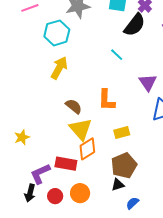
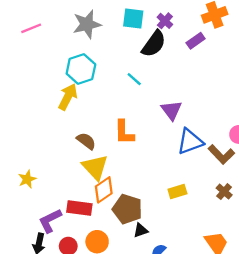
cyan hexagon: (57, 33) -> (81, 69), moved
yellow rectangle: (122, 132) -> (177, 191), moved
brown pentagon: (124, 165) -> (127, 209), moved, turned -30

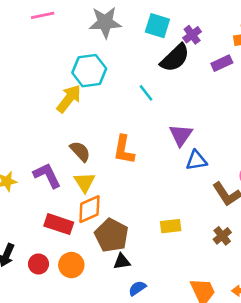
blue triangle: (190, 142) -> (196, 160), moved, size x0.7
yellow triangle: (95, 167) -> (85, 182), size x0.7
purple L-shape: (50, 221) -> (47, 175), moved, turned 80

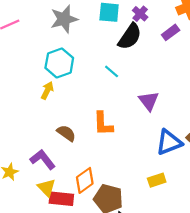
yellow arrow: (69, 99) -> (47, 90), size x0.7
blue triangle: (196, 160) -> (169, 142), moved, size x1.4
yellow triangle: (85, 182) -> (47, 188), moved

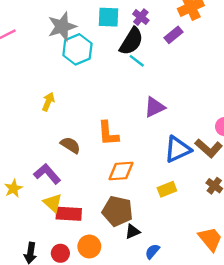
cyan hexagon: (59, 63) -> (77, 49), moved
cyan line: (112, 71) -> (137, 61), moved
purple triangle: (149, 101) -> (155, 107), turned 45
orange diamond: (85, 180) -> (121, 171), moved, turned 35

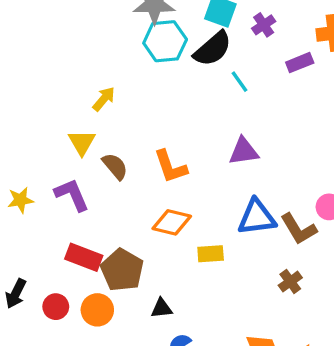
black semicircle: (131, 41) -> (213, 49), moved
orange L-shape: (108, 133) -> (170, 167), turned -32
yellow rectangle: (167, 189) -> (211, 254), moved
yellow triangle: (53, 203) -> (82, 142), moved
brown pentagon: (117, 211) -> (122, 270), moved

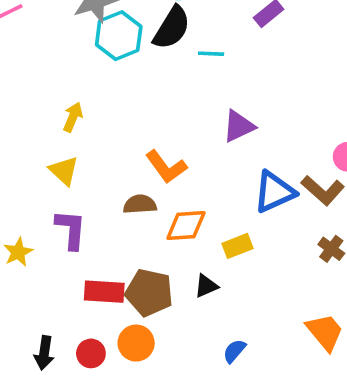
cyan line: (239, 82) -> (211, 54), turned -35
brown semicircle: (115, 166) -> (140, 204), moved, turned -36
purple L-shape: (72, 195) -> (71, 229), turned 45
black triangle: (162, 308) -> (206, 286), moved

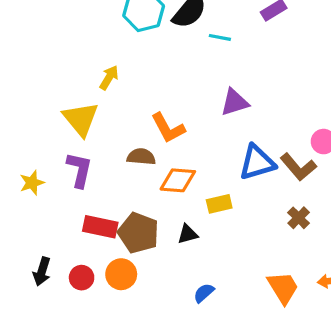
yellow arrow: (73, 117) -> (109, 78), moved
yellow triangle: (64, 171) -> (81, 119), size x1.4

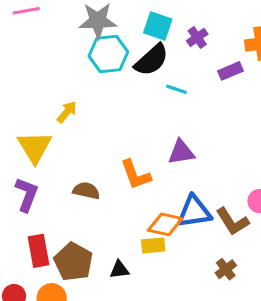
orange L-shape: (168, 128) -> (136, 175), moved
orange diamond: (178, 180) -> (165, 224), moved
red rectangle: (100, 227) -> (38, 251), turned 60

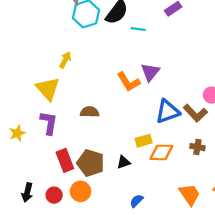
purple triangle: (181, 152) -> (150, 72), turned -30
orange L-shape: (136, 175) -> (128, 82), moved
orange diamond: (165, 224) -> (161, 152), moved
brown cross: (226, 269) -> (197, 147), turned -32

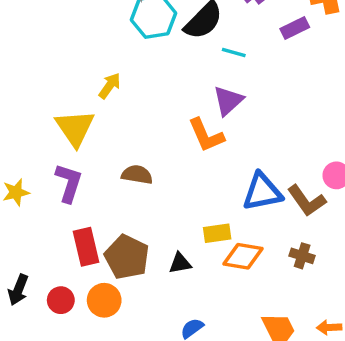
purple triangle: (150, 72) -> (228, 101), moved

